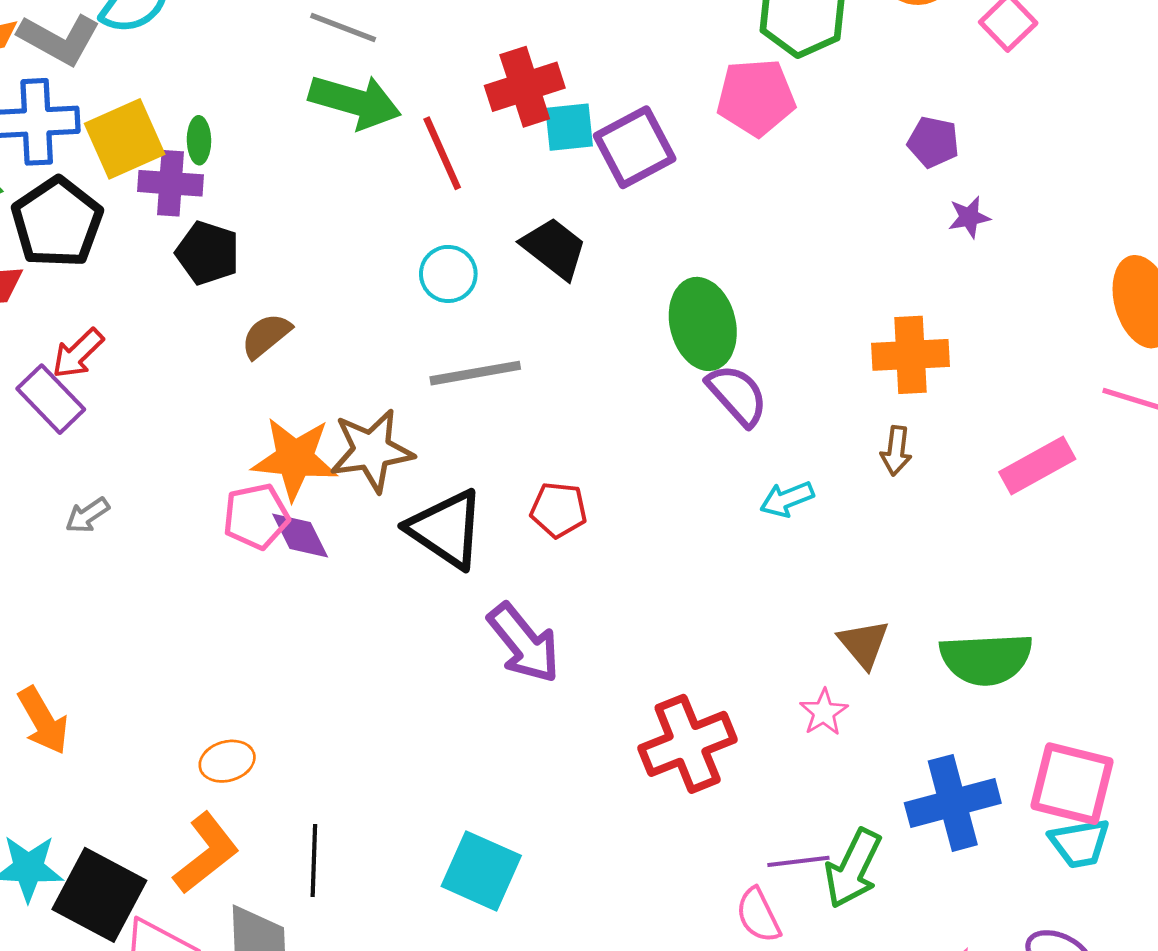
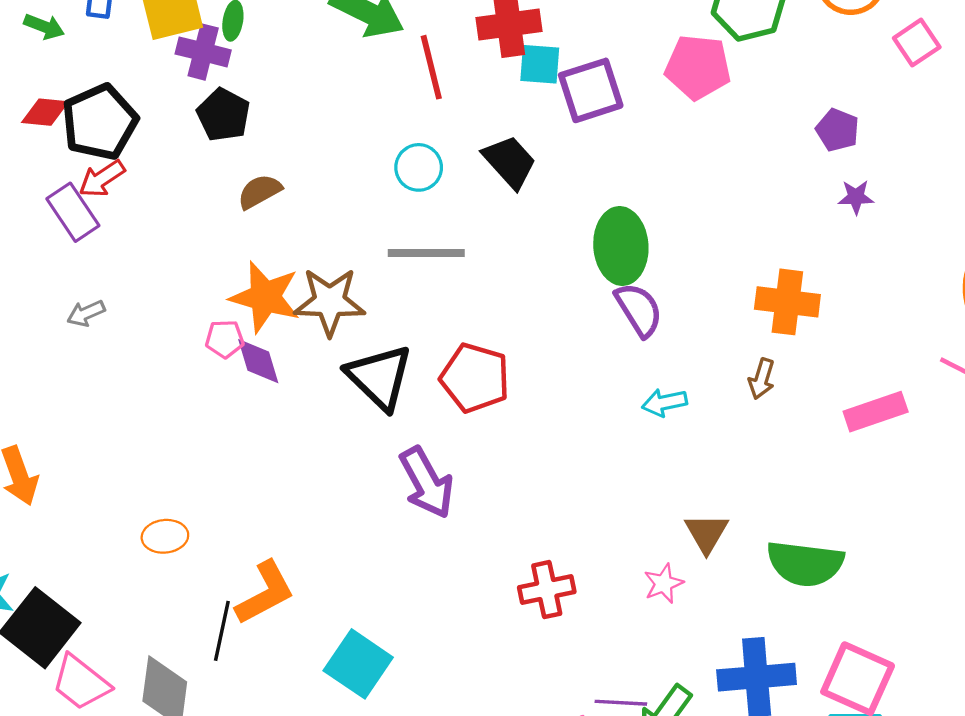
black pentagon: (57, 222) -> (100, 122), moved
red pentagon: (559, 510) -> (475, 378), size x1.5
pink pentagon: (256, 516) -> (225, 339), size x0.7
red cross: (688, 744) -> (547, 590), size x0.7
orange L-shape: (206, 853) -> (265, 593), moved

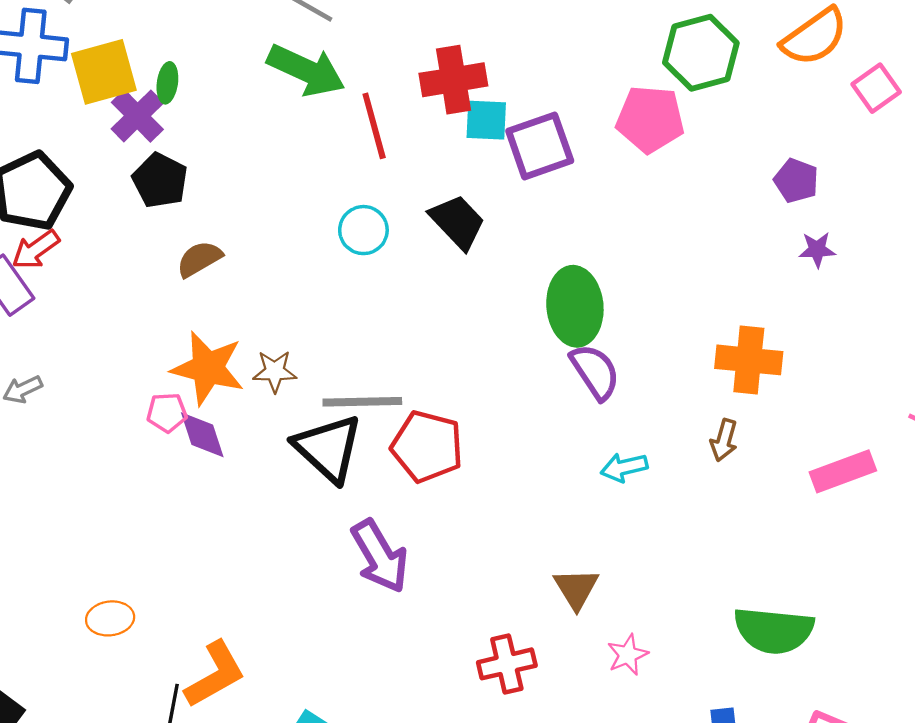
purple cross: (203, 52) -> (137, 116), turned 33
gray line: (426, 253) -> (362, 402), moved
brown star: (330, 302) -> (275, 371), size x0.6
brown triangle: (707, 533) -> (576, 589), moved

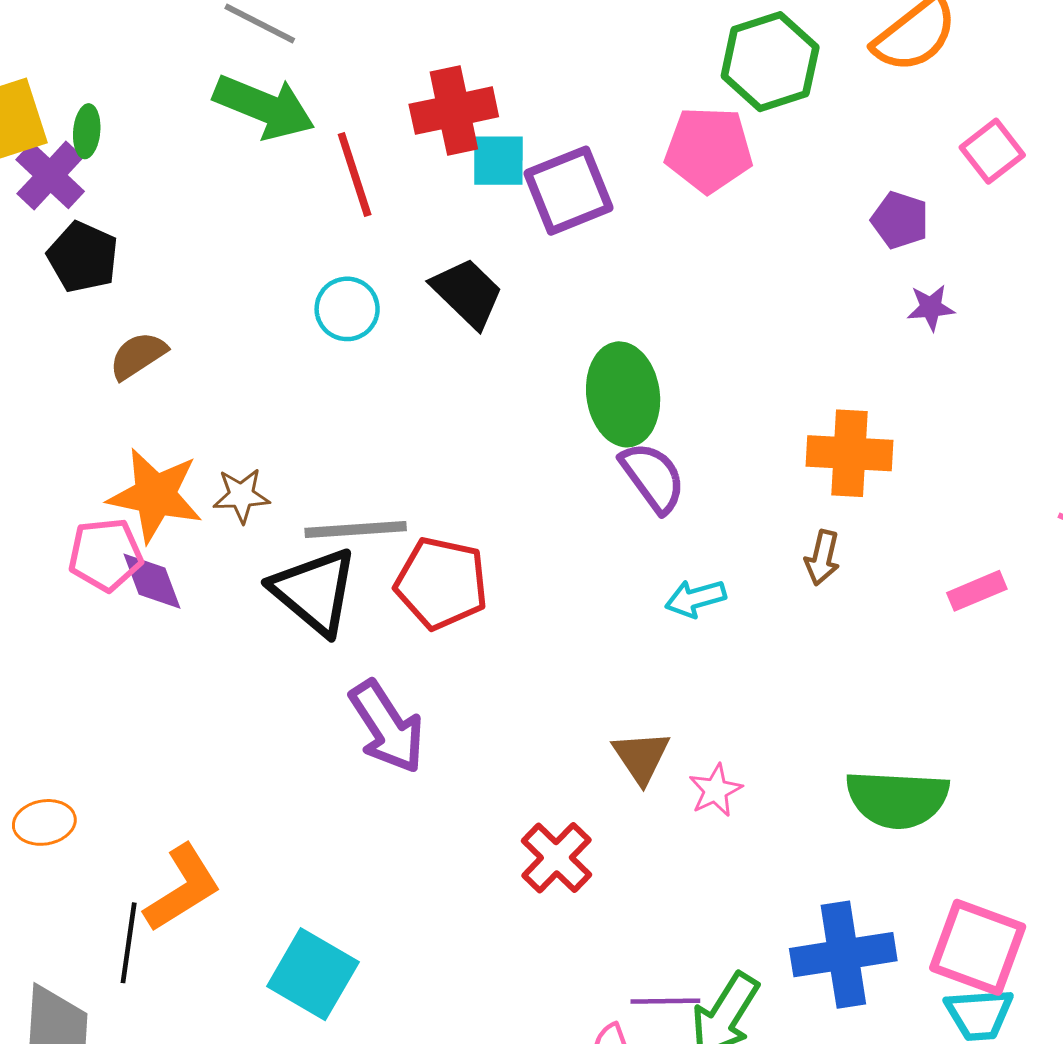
pink square: (876, 88) -> (992, 151), moved
pink pentagon: (167, 412) -> (105, 555), size x1.4
pink rectangle: (843, 471) -> (977, 591), size x0.7
pink star: (628, 655) -> (715, 790), moved
red cross: (507, 664) -> (556, 858), turned -30

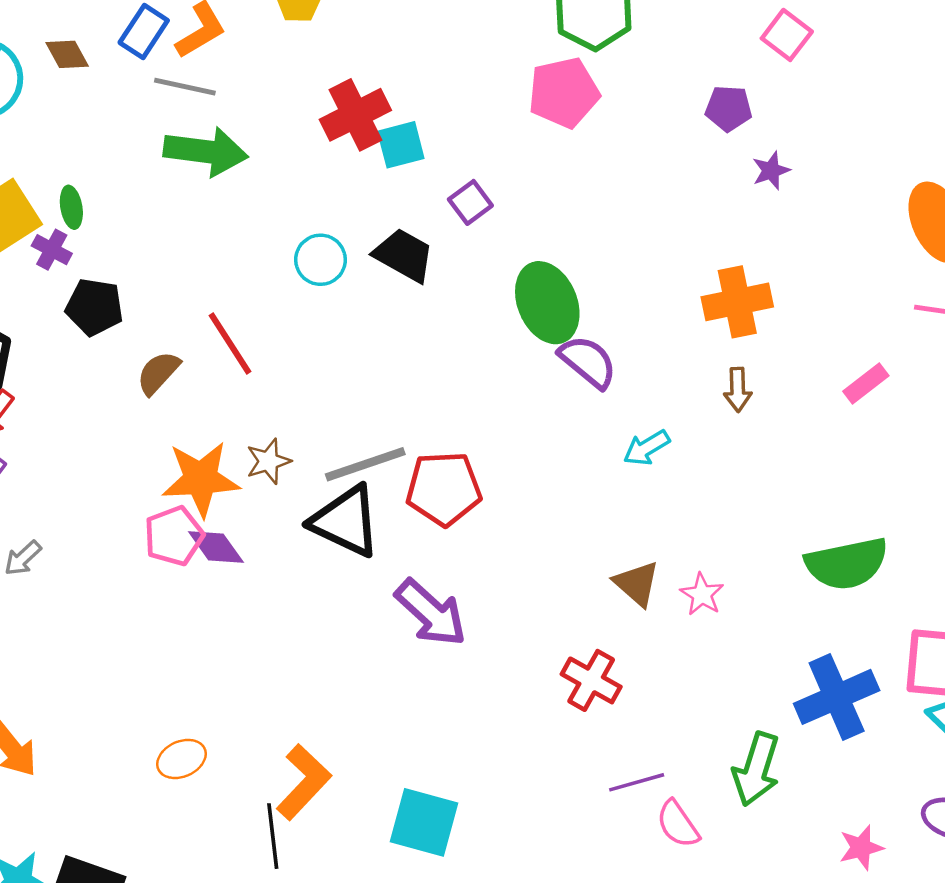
red line: (355, 174) -> (230, 344), moved
purple cross: (50, 175) -> (52, 250), size x0.7
purple square: (568, 191) -> (470, 202), moved, size x0.6
cyan circle: (347, 309) -> (320, 260), moved
purple line: (665, 1001) -> (637, 782), moved

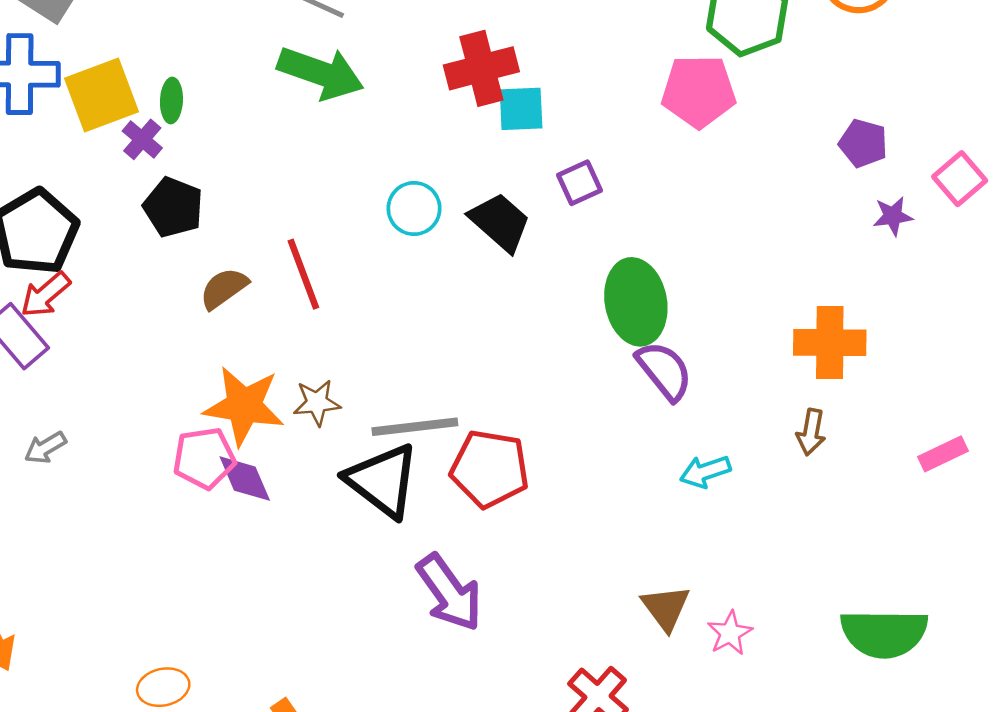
pink square: (787, 35) -> (960, 179), moved

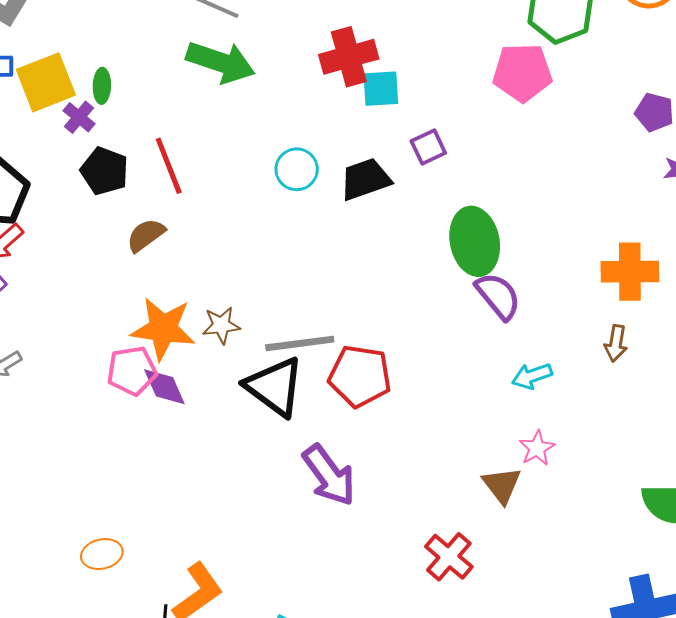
black trapezoid: (500, 222) -> (365, 179), turned -60
red line: (303, 274) -> (169, 166), moved
pink star: (730, 633) -> (537, 448), moved

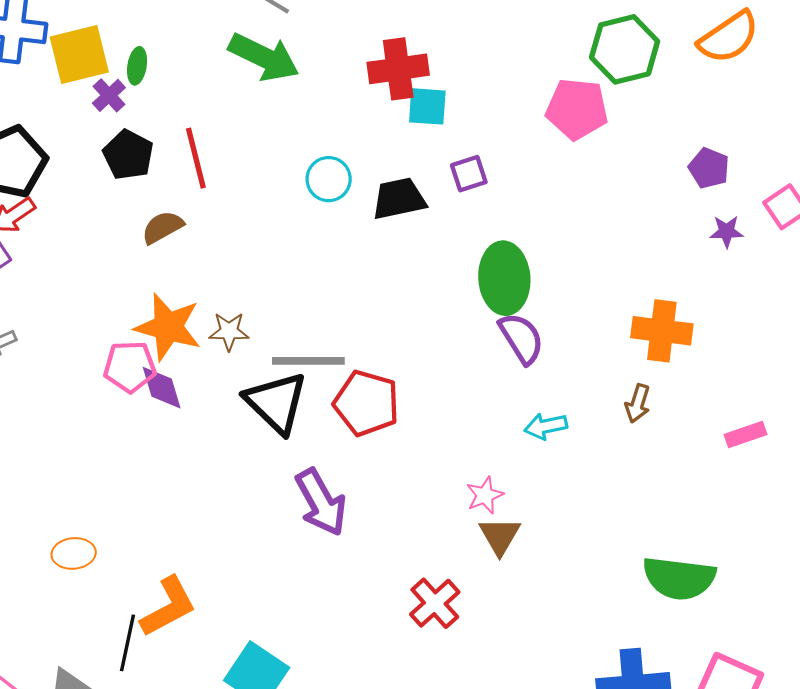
pink star: (537, 448) -> (485, 495), moved

